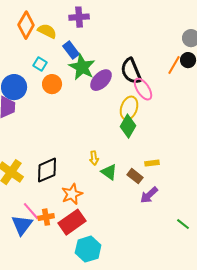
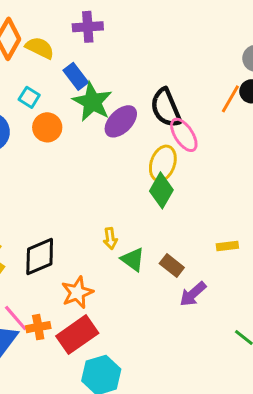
yellow rectangle: (152, 163) -> (227, 246), moved

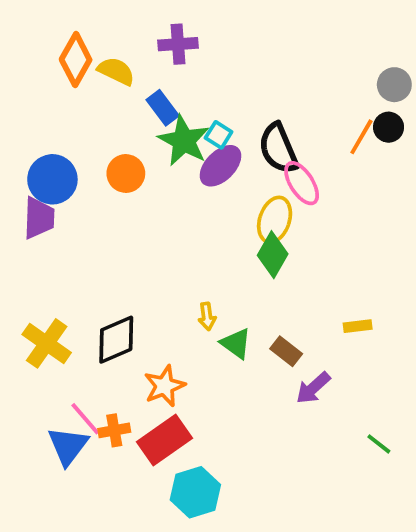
cyan square: (29, 97) -> (219, 135), moved

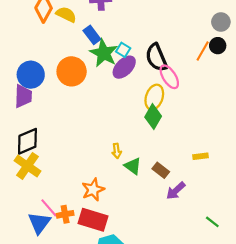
orange circle: (126, 174) -> (72, 71), size x1.4
black diamond: (116, 340) -> (27, 141), moved
red rectangle: (164, 440) -> (93, 220), turned 52

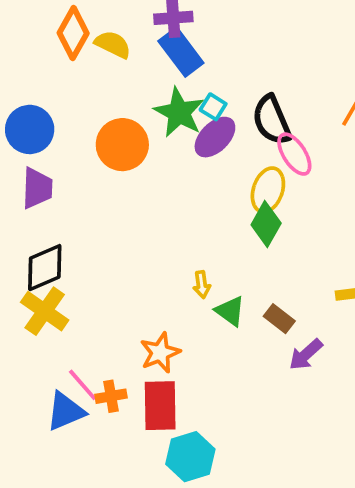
blue rectangle: (92, 35) -> (181, 52), moved, size x1.4
blue circle: (31, 75) -> (30, 129), moved
red rectangle: (93, 220) -> (160, 406), turned 72
blue triangle: (39, 223) -> (66, 411), turned 30

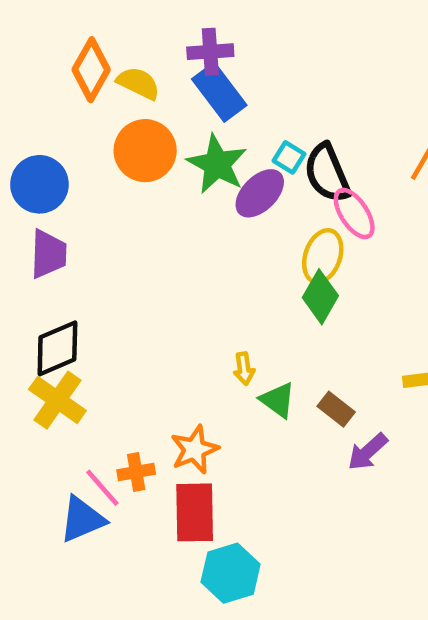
cyan square: (213, 107) -> (289, 157), moved
orange circle: (122, 145) -> (145, 151), moved
orange cross: (111, 396) -> (136, 472), moved

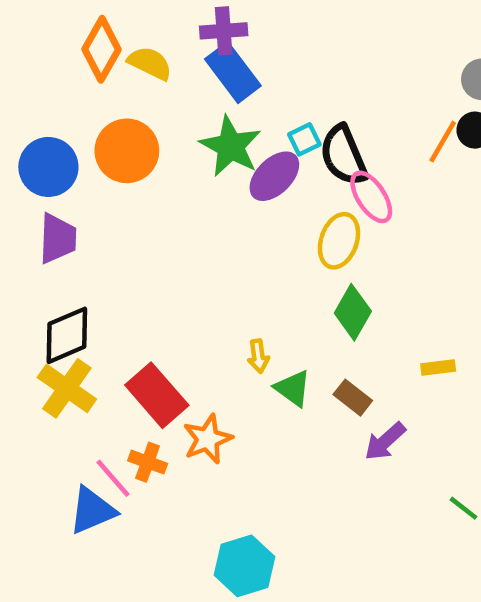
orange circle: (145, 151) -> (127, 151), moved
cyan square: (289, 157) -> (304, 139), turned 32
green diamond: (320, 297) -> (353, 312), moved
orange cross: (136, 472) -> (148, 462), turned 30
red rectangle: (195, 512) -> (157, 395), moved, turned -40

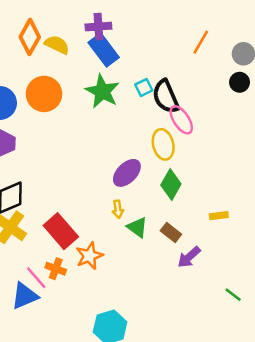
orange line: (443, 142) -> (201, 42), moved
purple ellipse: (274, 176) -> (127, 173), moved
yellow ellipse: (339, 241) -> (163, 144), turned -32

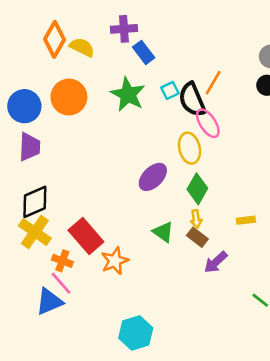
orange line: (201, 42) -> (213, 83), moved
blue rectangle: (104, 50) -> (144, 52), moved, size x0.7
yellow arrow: (118, 209) -> (196, 219), moved
orange cross: (56, 269) -> (62, 261), moved

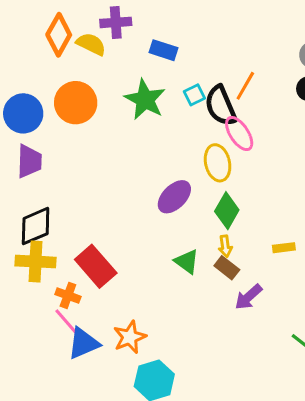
purple cross: (124, 29) -> (116, 22), moved
blue rectangle: (144, 52) -> (164, 50), turned -35
yellow cross: (35, 232) -> (36, 262), turned -32
orange star: (115, 261) -> (130, 337), moved
blue triangle: (49, 301) -> (83, 343), moved

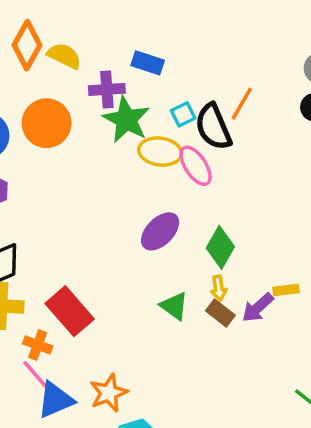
purple cross: (116, 22) -> (107, 89), moved
pink ellipse: (239, 134) -> (196, 166), moved
yellow ellipse: (218, 163) -> (160, 152), moved, turned -69
purple arrow: (248, 297) -> (258, 308), moved

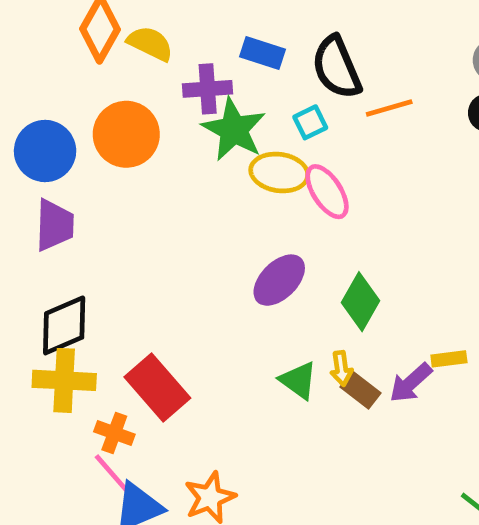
orange line: (242, 104) -> (389, 108), turned 44
black semicircle: (213, 127) -> (337, 67), moved
yellow arrow: (219, 288) -> (341, 368), moved

